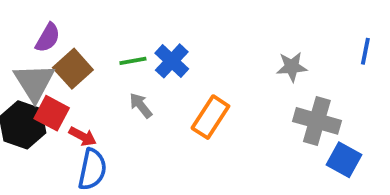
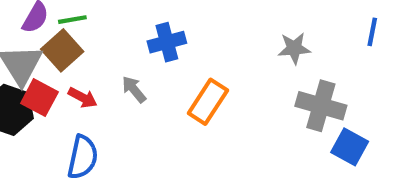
green line: (133, 61) -> (72, 20), moved
blue cross: (172, 61) -> (167, 42), turned 32
red arrow: (83, 136) -> (83, 98), moved

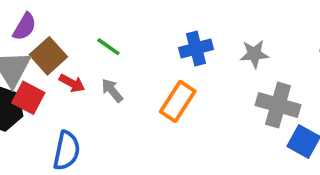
green line: (72, 20) -> (108, 47), moved, turned 45
blue cross: (167, 42) -> (196, 48), moved
red arrow: (83, 98) -> (72, 83), moved

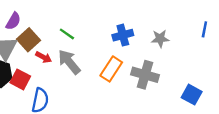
gray arrow: (112, 90) -> (69, 62), size x1.6
red square: (28, 98) -> (20, 79), moved
gray cross: (278, 105) -> (145, 75), moved

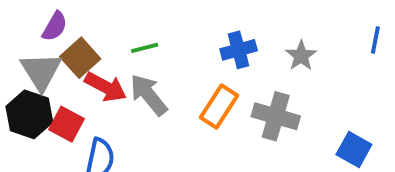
green line: (67, 34) -> (145, 48), turned -49
gray star: (160, 39) -> (301, 56), turned -30
red arrow: (44, 57) -> (106, 87), size x1.5

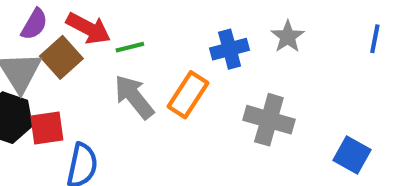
gray star: (301, 56) -> (288, 37), moved
red arrow: (106, 87) -> (88, 28), moved
orange rectangle: (219, 107) -> (188, 95), moved
red square: (66, 124) -> (47, 128), turned -36

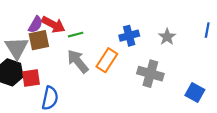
purple semicircle: (34, 24) -> (35, 25), moved
gray star: (288, 37) -> (167, 37), moved
brown square: (61, 57) -> (39, 40), turned 30

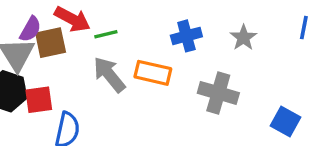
purple semicircle: (35, 25) -> (30, 29), moved
orange rectangle: (107, 60) -> (153, 73), turned 70

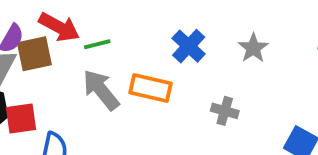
blue cross: (186, 36) -> (189, 46), turned -32
gray cross: (218, 93) -> (225, 111), size x0.6

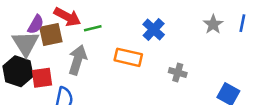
gray star: (253, 48) -> (213, 24), moved
gray arrow: (101, 90) -> (78, 60), moved, turned 56

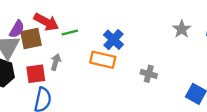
blue cross: (154, 29) -> (113, 40), moved
gray arrow: (78, 60) -> (56, 62), size x0.6
red square: (42, 78) -> (36, 74), moved

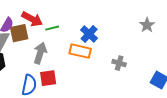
gray arrow: (56, 62) -> (40, 53), size x1.5
red square: (36, 74) -> (48, 78), moved

